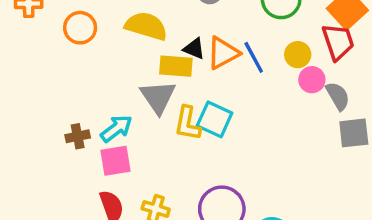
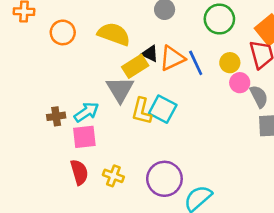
yellow rectangle: (176, 66) -> (135, 66), turned -40

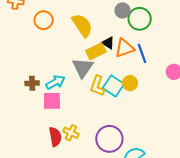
green circle: (219, 19) -> (140, 19), moved
yellow semicircle: (114, 34) -> (82, 25), turned 30
yellow circle: (230, 63) -> (130, 83), moved
red semicircle: (79, 172) -> (55, 137), moved

